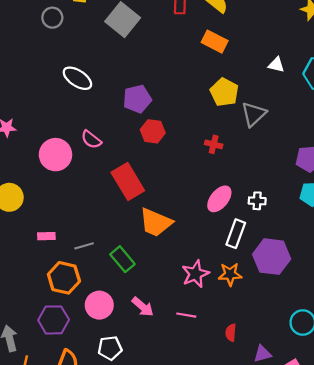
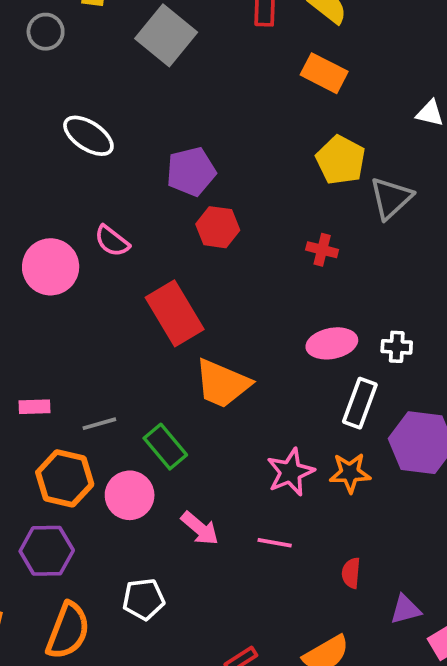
pink ellipse: (219, 199) -> (332, 343), turned 40
pink circle: (99, 305) -> (130, 495), moved

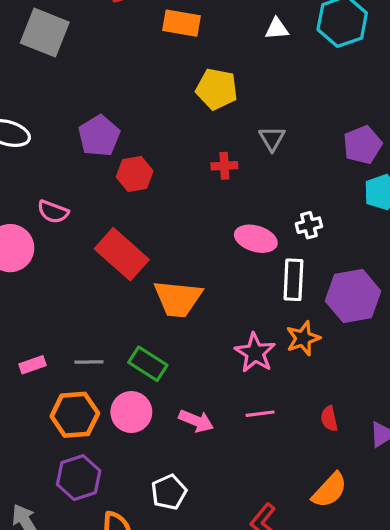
gray triangle: (391, 198) -> (272, 138), moved, size x0.7
pink ellipse: (332, 343) -> (256, 239), turned 45
gray line: (99, 424) -> (89, 362), turned 32

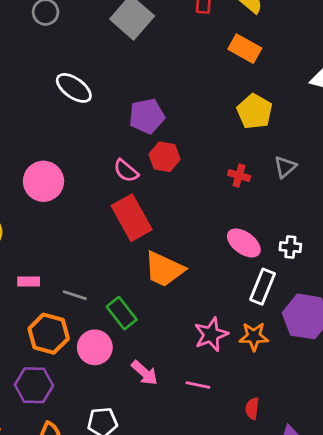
pink semicircle: (53, 212) -> (126, 171), moved

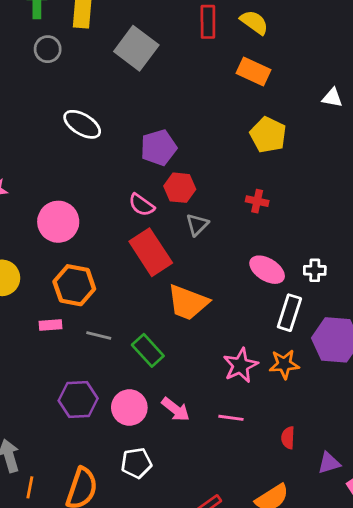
gray triangle: (285, 167) -> (197, 225), moved
orange hexagon: (49, 334) -> (74, 285), moved
pink circle: (95, 347) -> (129, 408), moved
purple hexagon: (34, 385) -> (78, 399), moved

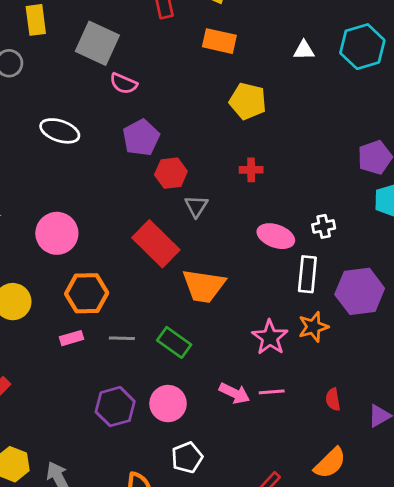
pink semicircle: (141, 205) -> (123, 83), moved
pink arrow: (176, 409) -> (234, 393), moved

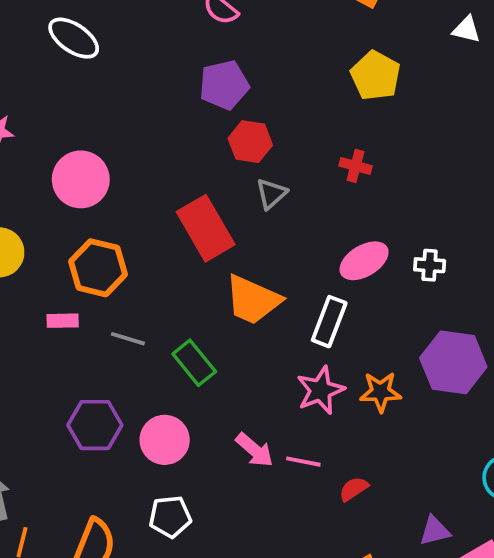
white ellipse: (60, 131) -> (74, 38), moved
pink ellipse: (276, 236) -> (364, 261), turned -66
white rectangle: (307, 274) -> (329, 322), moved
red semicircle: (333, 399) -> (354, 489), moved, turned 50

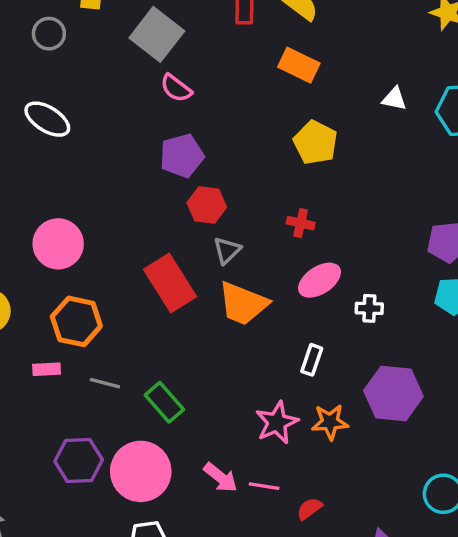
pink ellipse: (364, 261) -> (320, 280), moved
orange trapezoid: (253, 300) -> (243, 304), moved
white rectangle: (329, 322) -> (312, 360), moved, size x0.7
pink circle: (165, 440) -> (141, 471), size x1.4

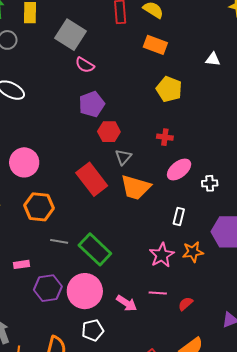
pink rectangle: (47, 369) -> (21, 264), moved
green rectangle: (164, 402) -> (95, 249), size x1.4
pink arrow: (221, 478) -> (127, 303), moved

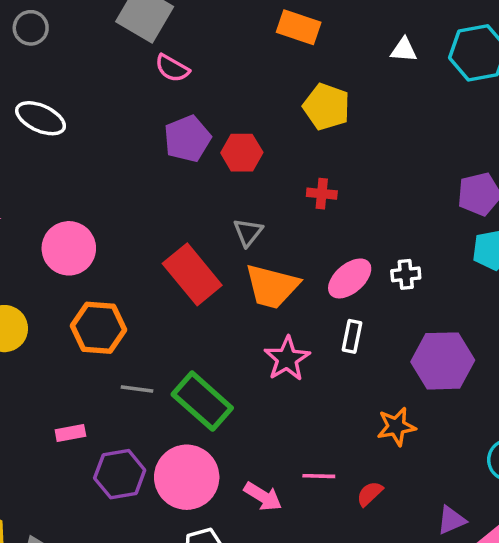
red hexagon: (109, 132) -> (242, 153), moved
pink ellipse: (179, 170) -> (350, 278), moved
orange star: (193, 252) -> (396, 426), moved
pink star: (162, 255) -> (287, 359), moved

